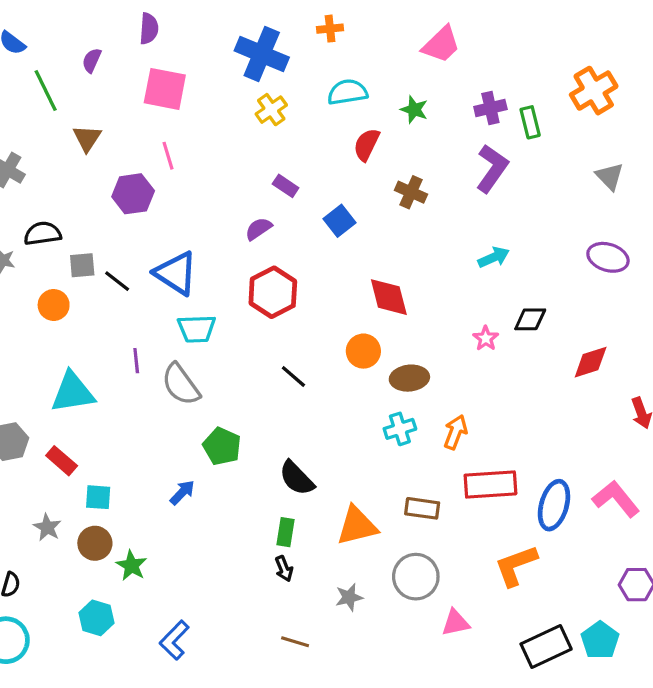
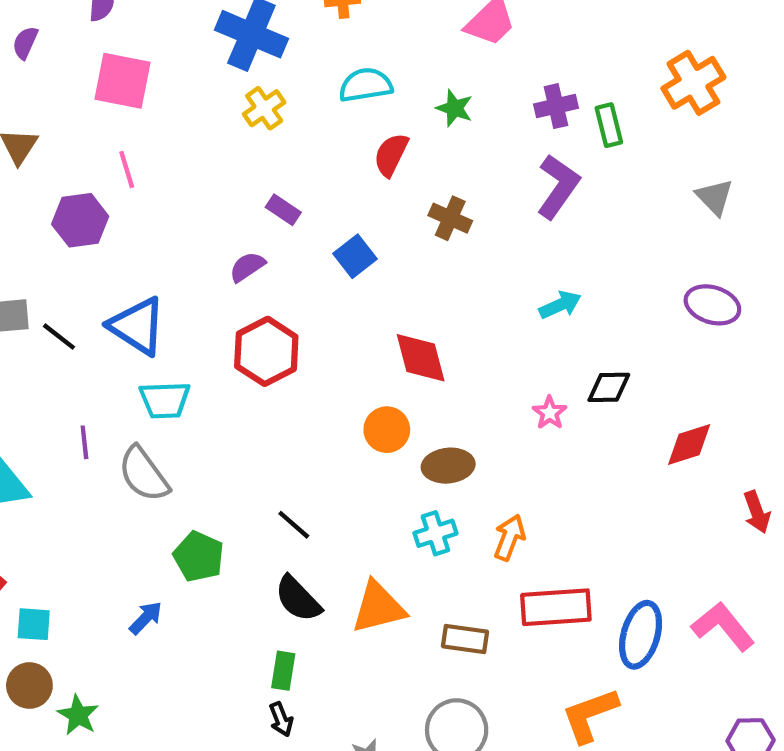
black line: (293, 376) -> (294, 525), moved
orange triangle: (357, 526) -> (378, 607), moved

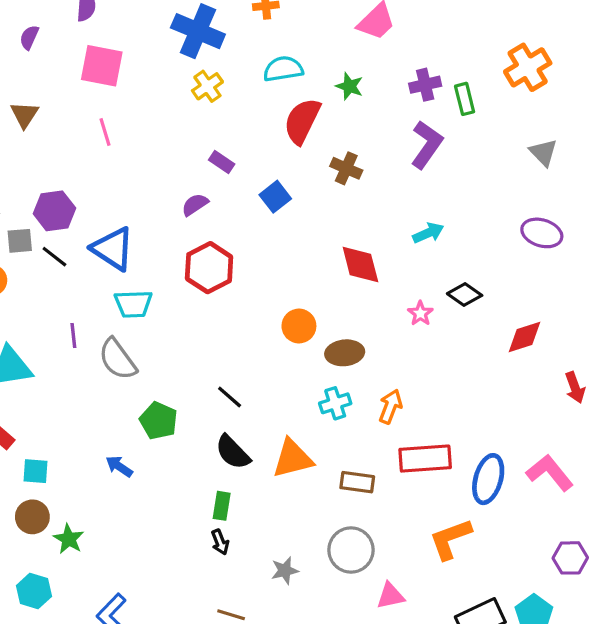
red semicircle: (391, 155) -> (302, 121), size x1.4
purple hexagon: (80, 220) -> (54, 211), moved
red diamond: (421, 358) -> (360, 265), moved
black diamond: (609, 387) -> (465, 294), turned 36
blue arrow: (146, 618) -> (119, 466), turned -100

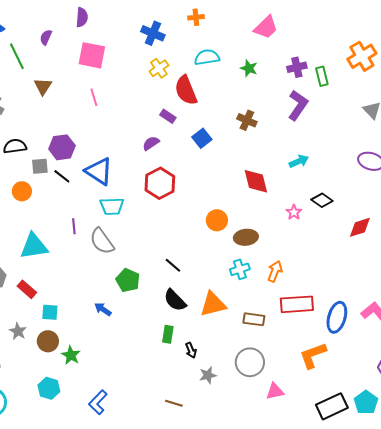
blue cross: (198, 31) -> (153, 33), size x0.7
red semicircle: (302, 121) -> (186, 90), moved, turned -48
black arrow: (220, 542) -> (191, 350), moved

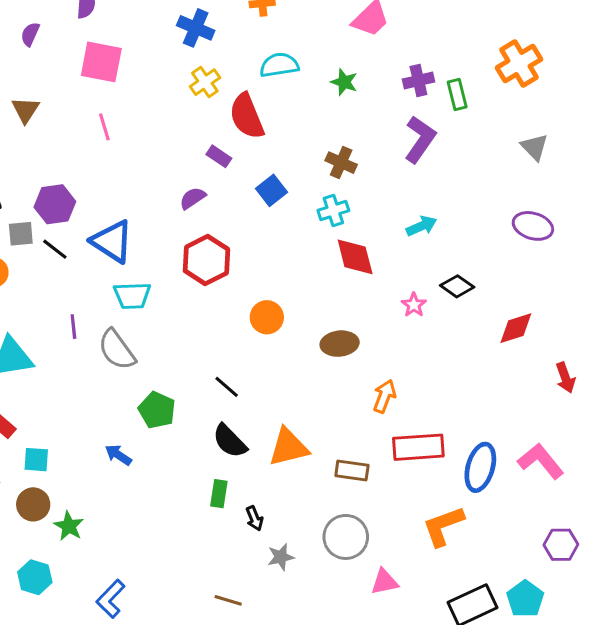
orange circle: (217, 220) -> (267, 317), moved
cyan cross: (240, 269) -> (333, 210), moved

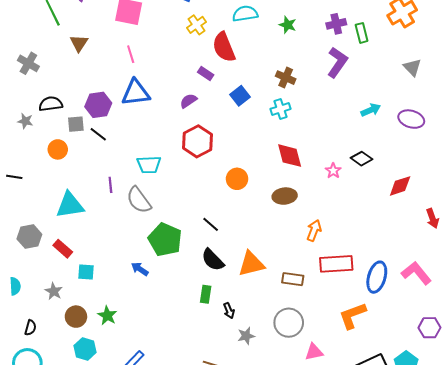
cyan arrow: (422, 226) -> (371, 110), moved
blue triangle: (112, 241) -> (136, 93), moved, turned -40
red diamond: (355, 257) -> (290, 156), moved
green pentagon: (157, 410) -> (165, 240), size x1.4
brown circle: (33, 504) -> (76, 317), moved

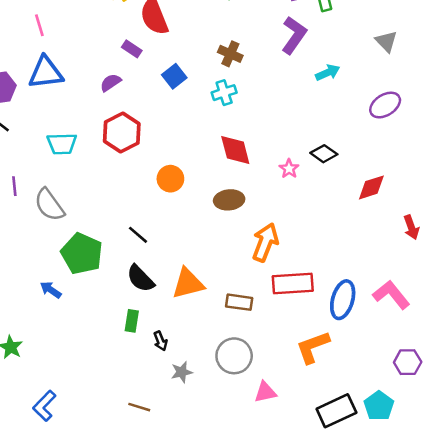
cyan arrow: (371, 110) -> (328, 73), moved
purple ellipse: (411, 119) -> (385, 105), turned -50
cyan trapezoid: (149, 165) -> (62, 144), moved
orange arrow: (314, 230) -> (265, 242), size x1.4

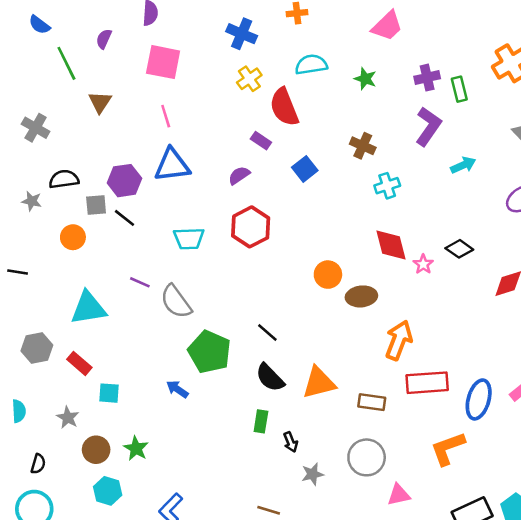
cyan cross: (224, 93) -> (387, 186), moved
red diamond: (235, 150) -> (391, 245), moved
orange circle: (170, 179) -> (328, 275), moved
purple line: (14, 186) -> (140, 282), turned -60

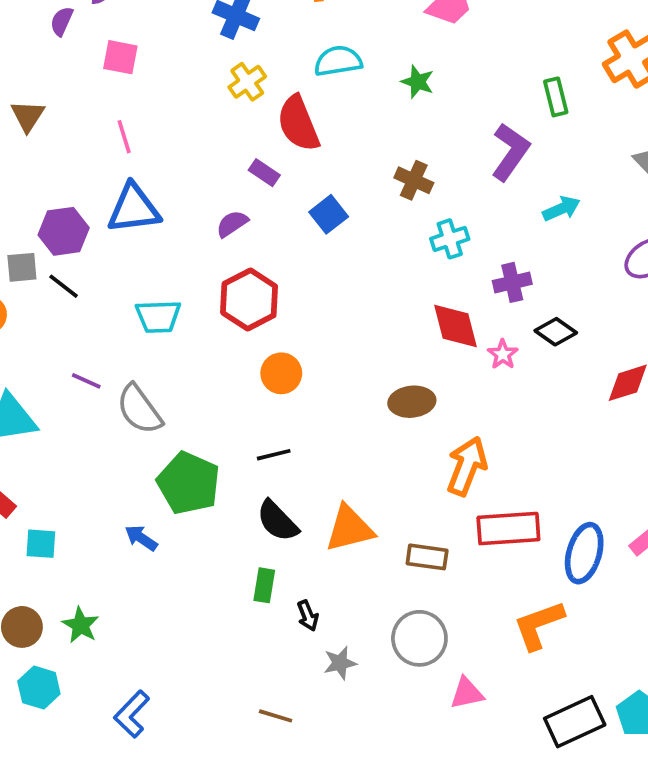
purple semicircle: (104, 39) -> (62, 21), moved
pink square: (163, 62) -> (120, 57), size x0.7
purple cross: (427, 78) -> (512, 282), moved
orange circle: (328, 275) -> (281, 373), moved
black line: (267, 333) -> (274, 455), turned -55

